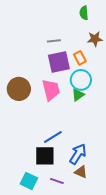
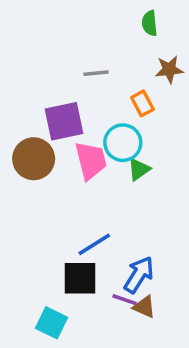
purple square: (59, 62) -> (64, 121), moved
cyan circle: (81, 80) -> (123, 143), moved
purple line: (57, 181) -> (125, 300), moved

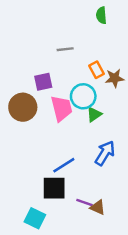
brown star: (169, 70) -> (115, 78), moved
purple square: (64, 121) -> (43, 82), size x0.7
blue arrow: (139, 275) -> (105, 153), moved

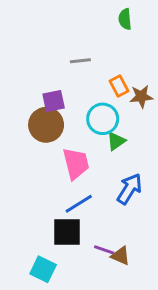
brown circle: (23, 107) -> (46, 125), moved
pink trapezoid: (61, 108) -> (76, 164), moved

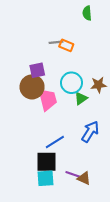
orange rectangle: (119, 86) -> (66, 45), moved, turned -40
brown star: (141, 97) -> (99, 85), moved
pink trapezoid: (76, 164) -> (48, 99), moved
cyan square: (43, 269) -> (46, 178), moved, turned -30

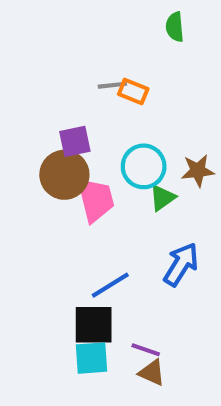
brown triangle: (84, 178) -> (152, 373), moved

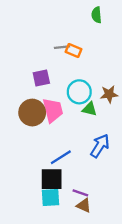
brown circle: (64, 175) -> (32, 113), moved
green triangle: (162, 198) -> (90, 109), turned 49

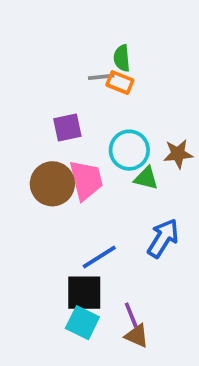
green semicircle: (96, 15) -> (122, 58), moved
purple line: (80, 193) -> (131, 315), turned 49
cyan square: (51, 197) -> (82, 323), turned 30

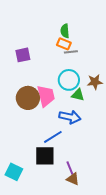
gray line: (101, 77) -> (71, 52), moved
purple square: (67, 128) -> (23, 55), moved
blue arrow: (163, 238) -> (70, 117), moved, turned 70
cyan square: (82, 323) -> (14, 172), moved

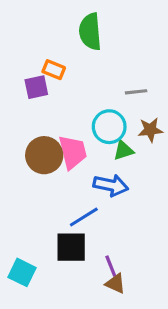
green semicircle: (65, 31) -> (90, 32), moved, size x1.6
orange rectangle: (64, 44) -> (54, 70), moved
gray line: (71, 52) -> (136, 92), moved
green triangle: (78, 95) -> (123, 150), turned -32

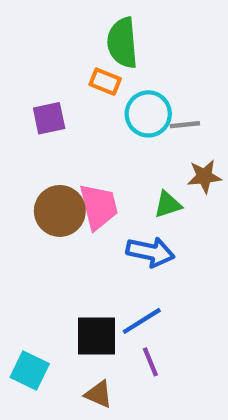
orange rectangle: (54, 70) -> (105, 82), moved
cyan circle: (109, 127) -> (148, 114), moved
blue line: (84, 217) -> (142, 321), moved
brown triangle: (115, 284) -> (99, 394), moved

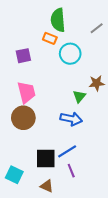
gray line: (185, 125) -> (97, 28), moved, turned -32
green triangle: (168, 204) -> (79, 96), turned -32
pink trapezoid: (99, 207) -> (26, 92), moved
brown circle: (60, 211) -> (23, 118), moved

